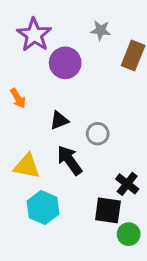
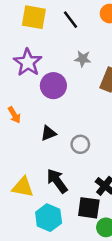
black arrow: (70, 160) -> (57, 181), moved
yellow triangle: (27, 166) -> (23, 187), moved
cyan hexagon: (43, 208) -> (49, 218), moved

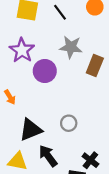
gray star: (83, 59) -> (71, 47), size x1.5
black triangle: (49, 133) -> (31, 130), moved, size x1.6

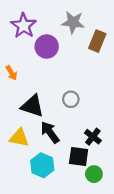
black triangle: (31, 130) -> (32, 106), turned 40

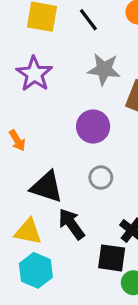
purple circle: (47, 47) -> (93, 126), moved
cyan hexagon: (42, 165) -> (36, 270), moved

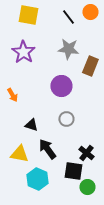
black line: (88, 20) -> (68, 17), moved
black triangle: (47, 187) -> (31, 125), size x0.6
cyan hexagon: (36, 270) -> (37, 179), moved

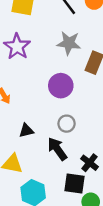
black triangle: (31, 125) -> (26, 130), turned -32
black arrow: (47, 149) -> (57, 149), moved

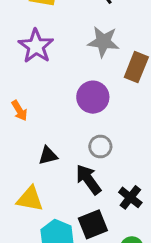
black square: (75, 183) -> (93, 224), moved, turned -30

